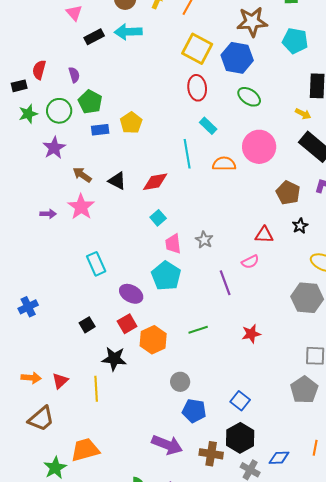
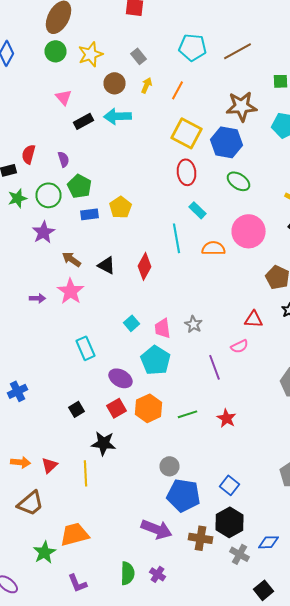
red diamond: (155, 182) -> (144, 266), turned -52
cyan square: (158, 218) -> (132, 323), moved
red star: (251, 334) -> (226, 418), moved, turned -30
orange hexagon: (153, 340) -> (148, 408), moved
blue pentagon: (194, 411) -> (184, 495), size x1.4

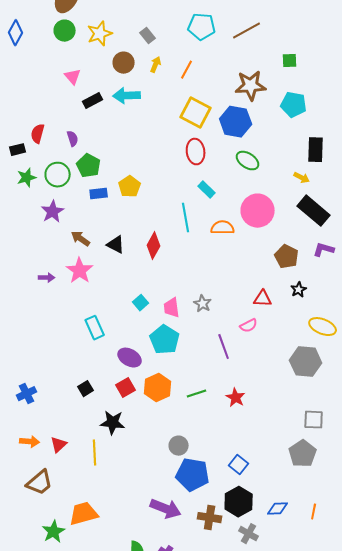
blue cross: (18, 391) -> (27, 394), moved
blue diamond: (268, 542) -> (278, 509), moved

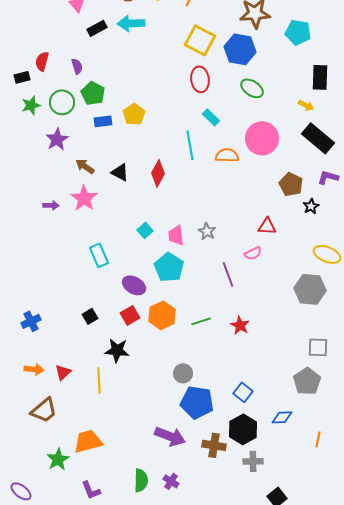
black star: (299, 290) -> (311, 206), moved
blue diamond: (278, 509) -> (282, 417), moved
gray cross: (249, 534) -> (253, 461), turned -30

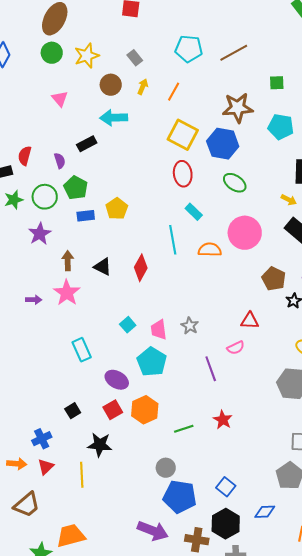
black rectangle: (97, 28) -> (87, 144), moved
brown arrow: (85, 166) -> (68, 261), turned 54
blue cross: (31, 321) -> (42, 439), moved
green line: (201, 321) -> (184, 429), moved

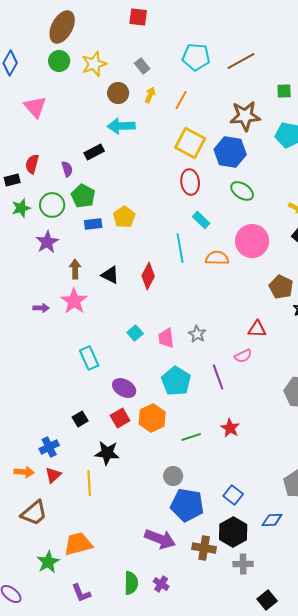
pink triangle: (60, 99) -> (35, 107), moved, size x1.4
cyan pentagon: (152, 362) -> (176, 381), moved

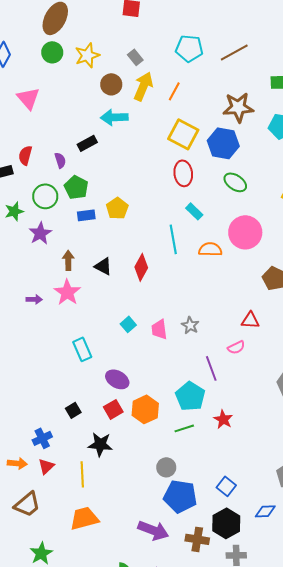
yellow arrow: (150, 95) -> (143, 86), size x1.8
green star: (21, 208) -> (14, 211), moved
cyan pentagon: (176, 381) -> (190, 396), moved
orange trapezoid: (78, 544) -> (84, 518), moved

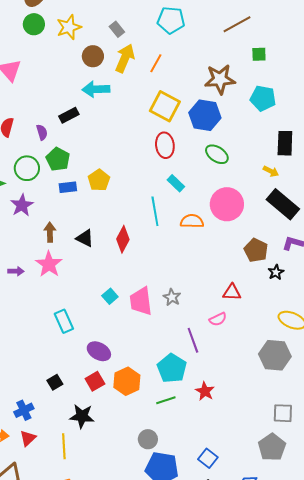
brown line: (234, 52) -> (237, 24), moved
pink trapezoid: (159, 329) -> (141, 301), size x1.4

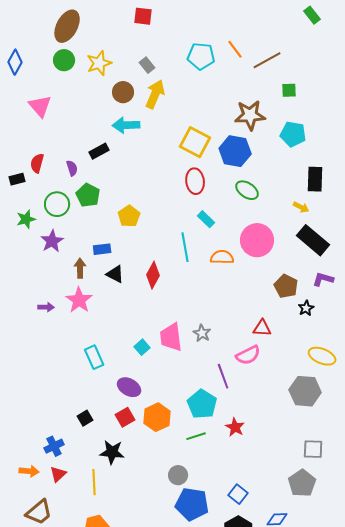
orange line: (156, 63) -> (235, 49), moved, turned -66
blue rectangle: (68, 187) -> (102, 249), moved
cyan square: (110, 296) -> (142, 347), moved
pink semicircle: (218, 319) -> (248, 355), size x1.4

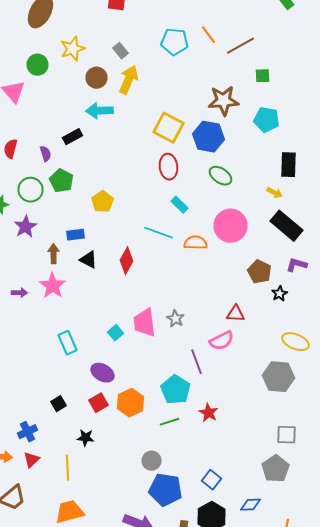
green circle: (64, 60) -> (38, 65), moved
cyan line: (185, 247) -> (158, 233), turned -60
black star: (112, 452) -> (86, 438), size x0.7

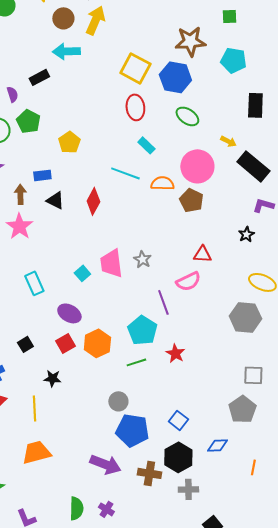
yellow arrow: (274, 193) -> (228, 141), moved
brown pentagon: (260, 272) -> (191, 200), moved

